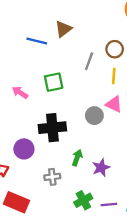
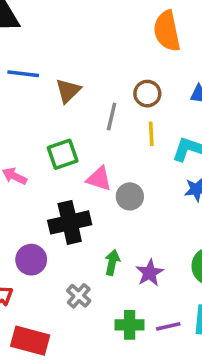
brown triangle: (63, 29) -> (68, 91), moved
blue line: (37, 41) -> (23, 74), moved
pink triangle: (114, 104) -> (99, 179), moved
gray cross: (52, 177) -> (79, 296), turned -35
green cross: (83, 200) -> (130, 325), turned 36

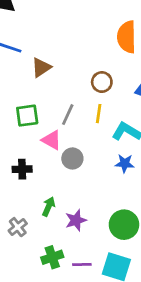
gray line: (112, 117) -> (68, 115), moved
black cross: (70, 222) -> (22, 169), size x0.6
green cross: (130, 325) -> (52, 257), turned -30

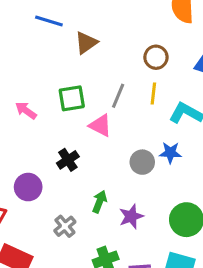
gray circle: (72, 158) -> (142, 162), moved
blue star: (125, 163) -> (170, 153), moved
black cross: (22, 169) -> (68, 160), turned -30

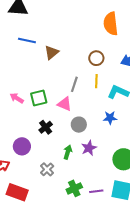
green square: (72, 98) -> (39, 98), moved
gray circle: (142, 162) -> (79, 125), moved
purple star: (131, 216) -> (89, 148), moved

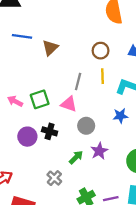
black cross: (46, 127) -> (50, 131), turned -32
purple circle: (22, 146) -> (27, 137), moved
green arrow: (68, 152) -> (76, 157), turned 32

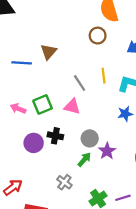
blue line: (22, 36) -> (22, 63), moved
brown circle: (101, 51) -> (98, 36), moved
gray line: (78, 81) -> (80, 83), turned -42
gray circle: (86, 126) -> (90, 138), moved

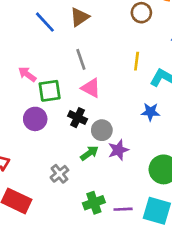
blue line: (22, 63) -> (45, 22), turned 30
gray line: (80, 83) -> (81, 59), moved
green square: (43, 104) -> (50, 91), moved
black cross: (55, 136) -> (78, 118), moved

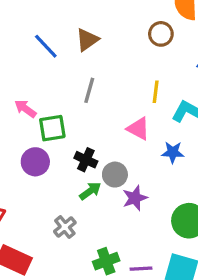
gray line: (81, 59) -> (89, 90), turned 35
pink triangle: (91, 88) -> (138, 129), moved
green arrow: (89, 153) -> (90, 191), moved

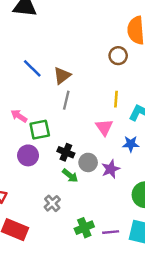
brown triangle: (87, 40) -> (62, 76), moved
pink triangle: (138, 129) -> (104, 127), turned 30
green arrow: (90, 191) -> (70, 176), turned 77
purple star: (135, 198) -> (111, 169), moved

